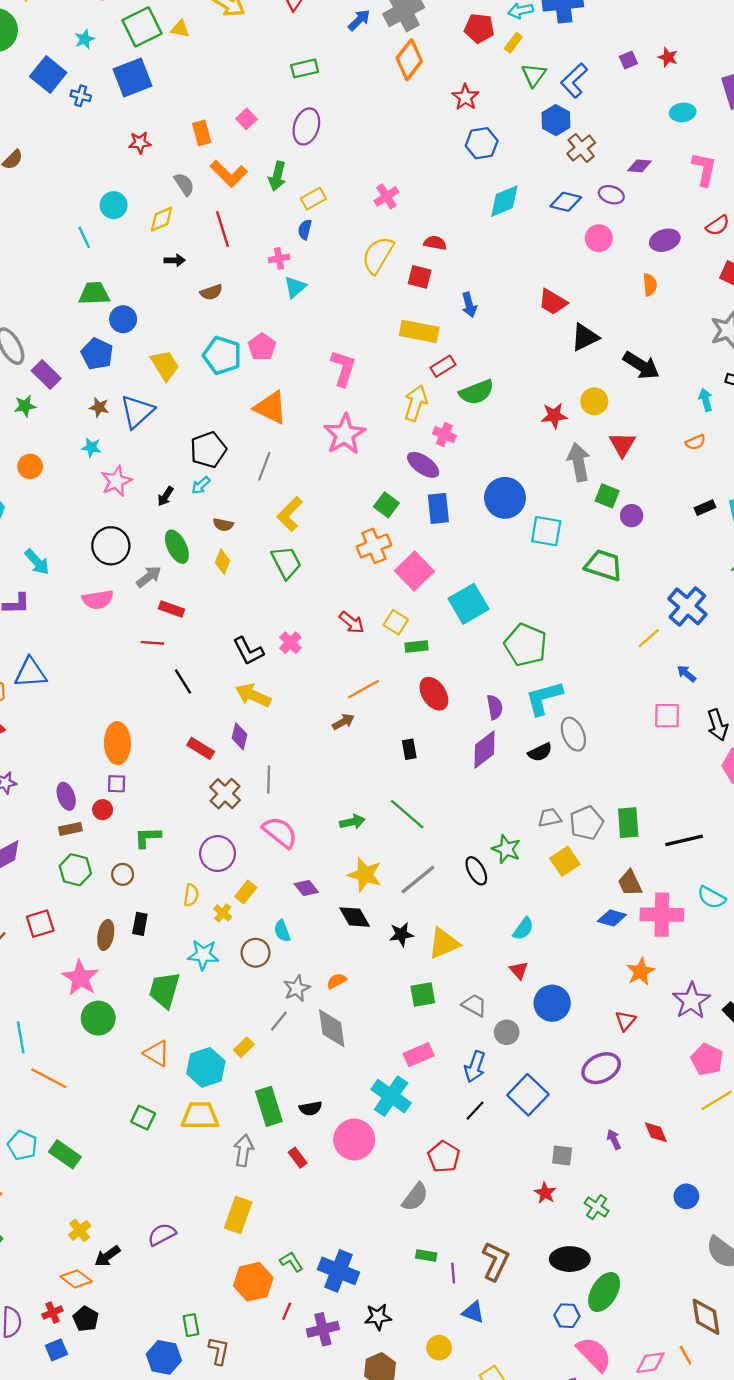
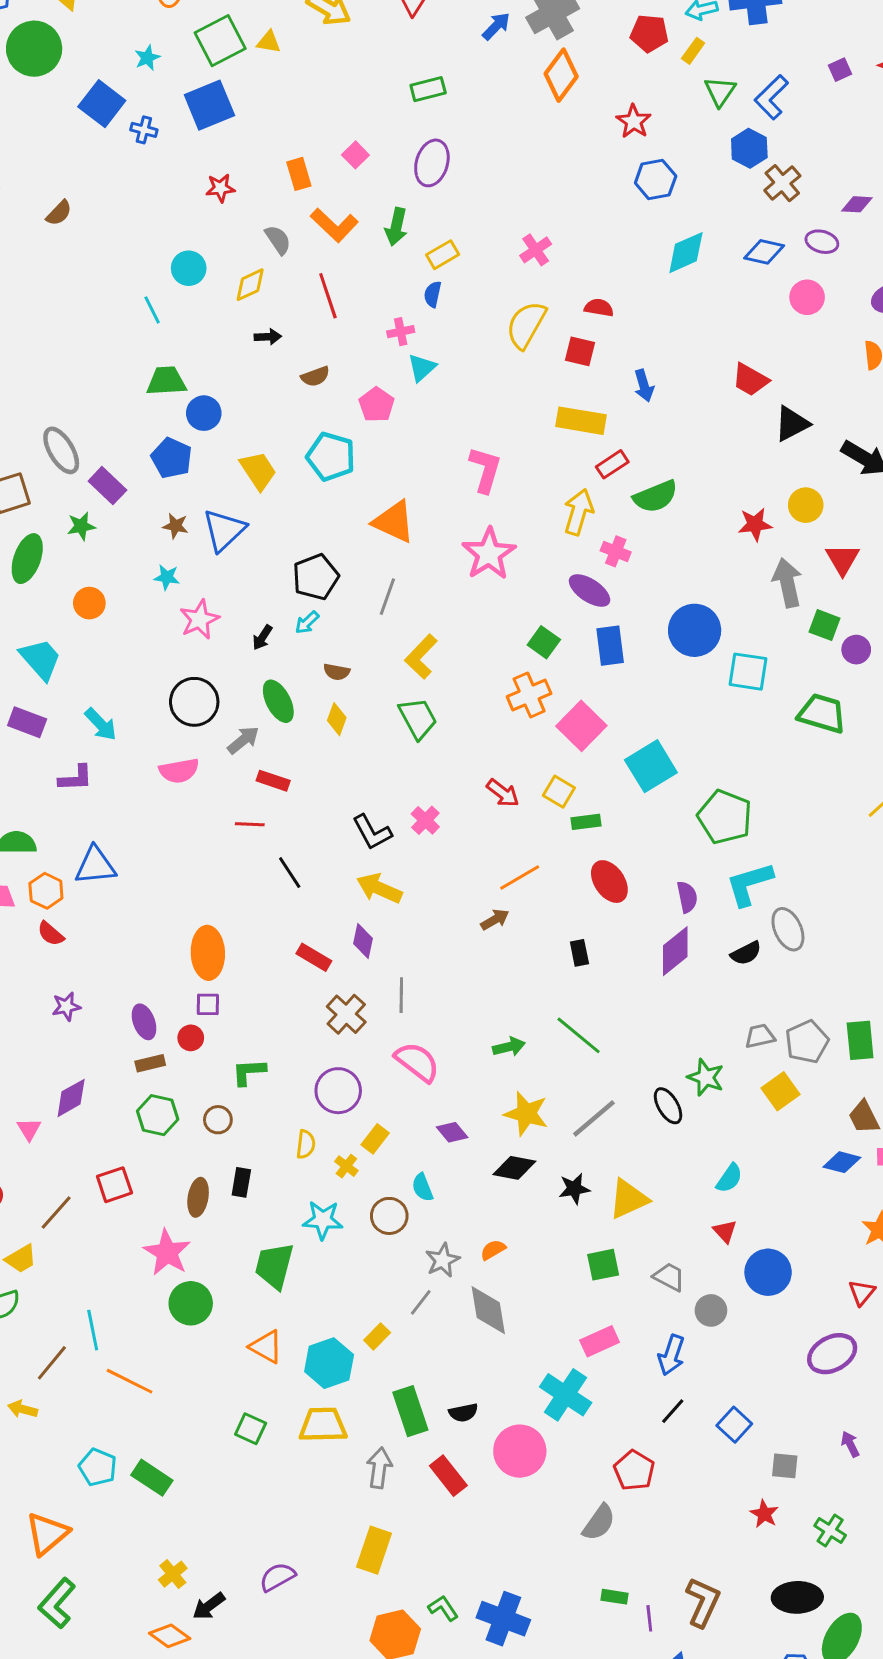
pink pentagon: (262, 347) -> (377, 405), moved
black diamond: (355, 917) -> (514, 1168), turned -48
blue square: (528, 1095) -> (734, 1425), moved, size x0.7
red rectangle: (298, 1158) -> (448, 1476), size x1.5

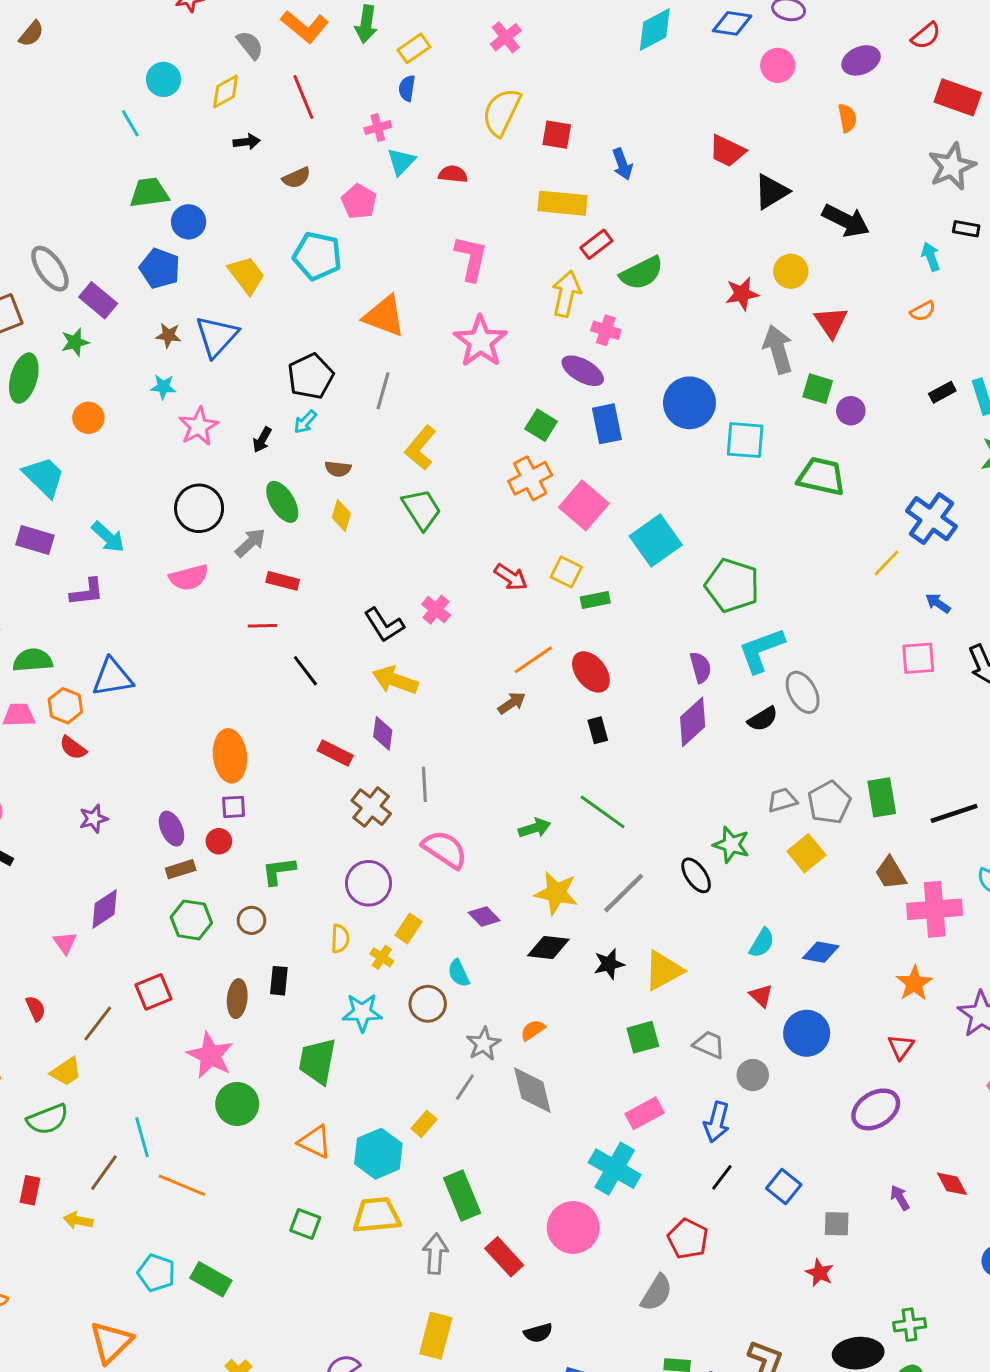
red semicircle: (599, 308) -> (453, 174), moved
red ellipse: (609, 882) -> (591, 672), moved
blue diamond: (842, 1162) -> (821, 952), moved
black semicircle: (463, 1413) -> (538, 1333), moved
green cross: (830, 1530) -> (910, 1325), moved, turned -36

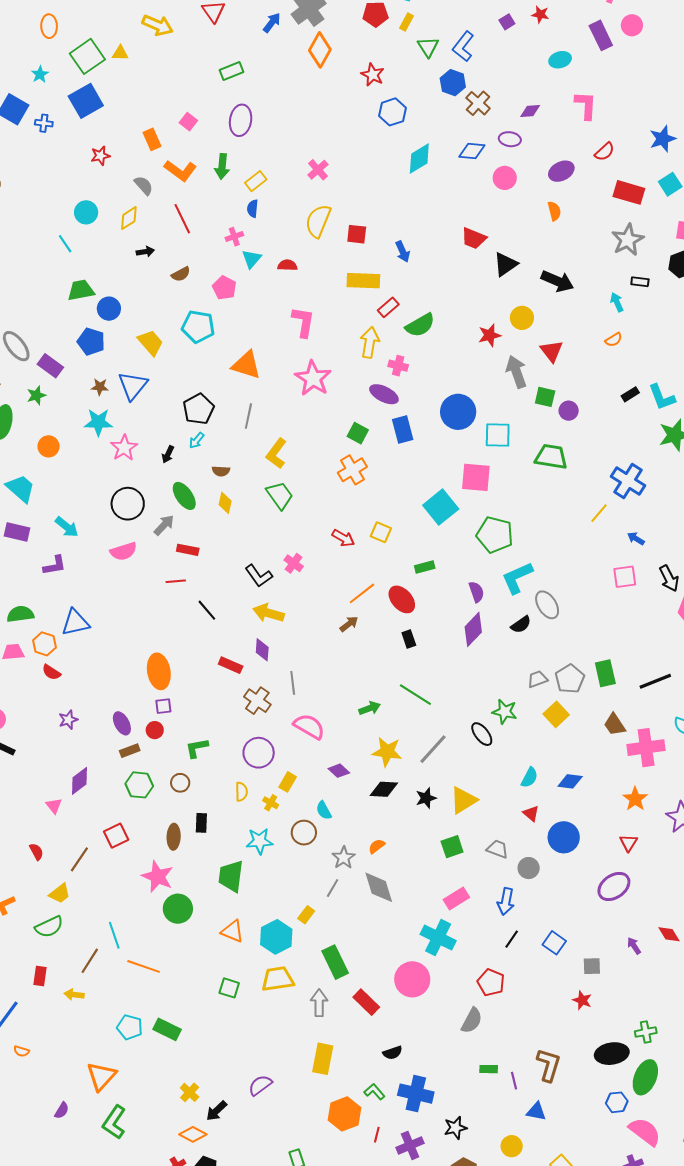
cyan star: (163, 387) -> (98, 422), size x1.6
pink square: (584, 505) -> (476, 477), moved, turned -32
green rectangle: (595, 600) -> (425, 567), moved

